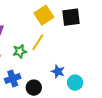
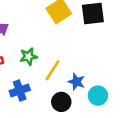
yellow line: (38, 42) -> (52, 70), moved
black circle: (34, 88) -> (61, 102), moved

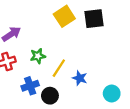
cyan circle: (98, 96) -> (112, 93), moved
black circle: (61, 102) -> (50, 96), moved

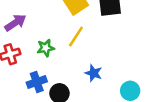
yellow line: (59, 68) -> (76, 37), moved

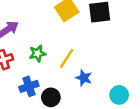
yellow line: (76, 37) -> (67, 58), moved

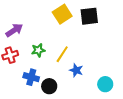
blue cross: (29, 86) -> (31, 77), turned 35

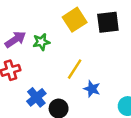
green star: (38, 50) -> (41, 42), moved
blue cross: (31, 77) -> (36, 97), turned 35

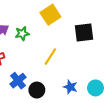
black square: (108, 22) -> (84, 32), moved
blue star: (92, 89) -> (70, 87), moved

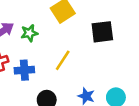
blue cross: (18, 81) -> (24, 70), moved, turned 35

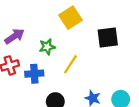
green star: (29, 33) -> (47, 47), moved

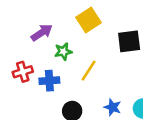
purple arrow: (14, 36) -> (42, 33), moved

